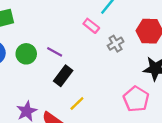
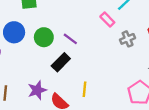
black rectangle: (63, 76) -> (61, 62), moved
yellow line: (77, 103) -> (84, 89), turned -48

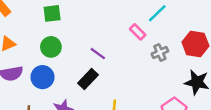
blue circle: (14, 32) -> (42, 77), moved
green circle: (44, 37) -> (51, 47), moved

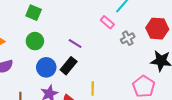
green square: (52, 13) -> (34, 13), turned 35
blue circle: (42, 77) -> (46, 67), moved

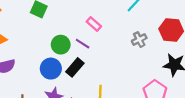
pink rectangle: (107, 22) -> (94, 24), moved
green circle: (35, 41) -> (61, 45), moved

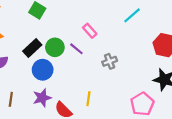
gray cross: (139, 40) -> (110, 61), moved
black rectangle: (75, 67) -> (32, 48), moved

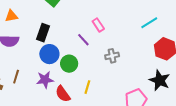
cyan line: (132, 15) -> (149, 23), moved
green circle: (55, 47) -> (69, 64), moved
black rectangle: (32, 48) -> (43, 33), turned -36

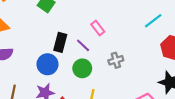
black rectangle: (43, 33) -> (60, 42), moved
green circle: (69, 64) -> (82, 68), moved

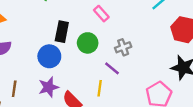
purple line: (83, 45) -> (112, 68), moved
green circle: (82, 68) -> (88, 43), moved

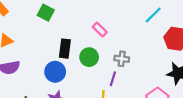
gray cross: (123, 47) -> (122, 59), turned 32
purple line: (112, 68) -> (113, 79), turned 72

